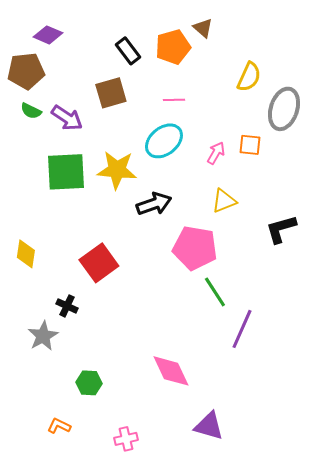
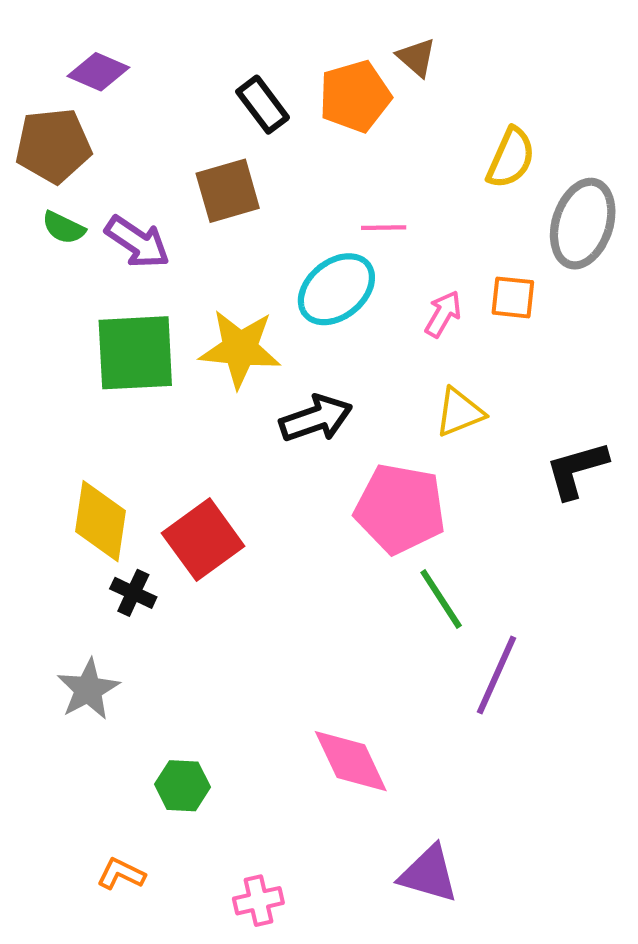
pink line: (174, 100) -> (384, 228), moved
yellow diamond: (26, 254) -> (100, 521), moved, size x1.4
black cross: (67, 306) -> (133, 593), moved

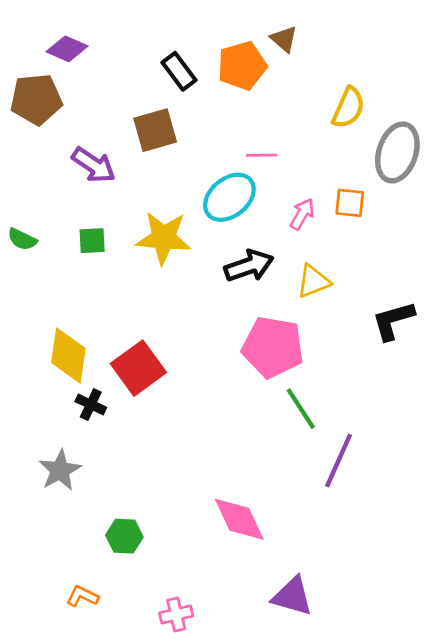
green semicircle: (64, 228) -> (22, 239), moved
green square: (135, 353) -> (92, 241), size x0.5
black arrow: (316, 418) -> (249, 266), moved

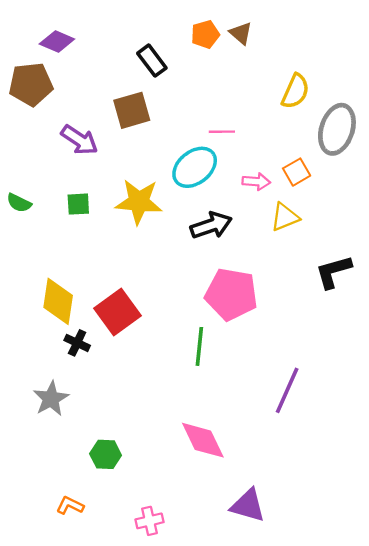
orange pentagon: (242, 66) -> (205, 34), moved, size x0.7
orange square: (350, 203) -> (297, 172), turned -36
pink arrow: (302, 214) -> (256, 182), turned 64
yellow triangle: (313, 281) -> (285, 217), moved
green line: (301, 409) -> (199, 346), moved, turned 39

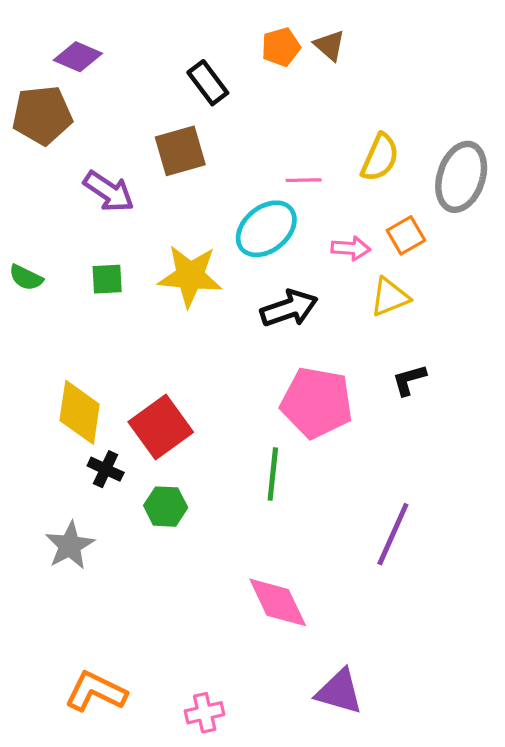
yellow semicircle: (295, 91) -> (380, 157), moved
black L-shape: (333, 272) -> (409, 380), moved, size x0.7
green hexagon: (106, 454) -> (166, 507), moved
orange L-shape: (70, 505) -> (96, 692), size x1.6

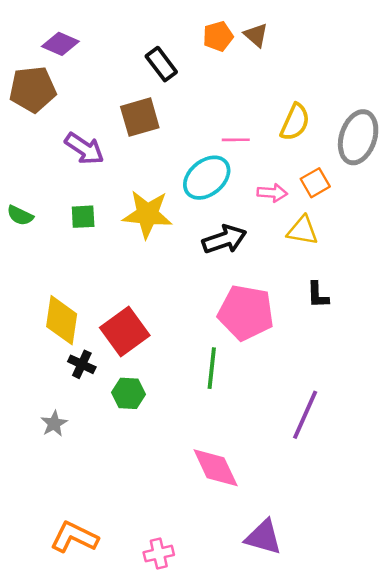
yellow triangle: (390, 297) -> (303, 231), turned 32
black L-shape: (409, 380) -> (318, 295), turned -76
gray star: (70, 545) -> (54, 424), size x0.7

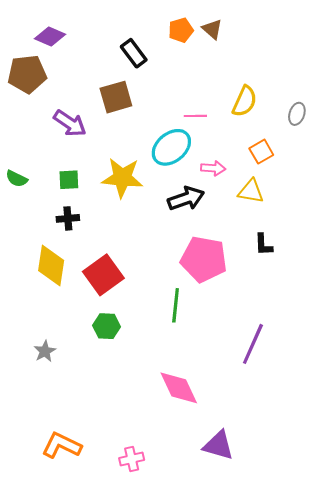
gray ellipse: (358, 137) -> (297, 114), size x0.5
pink arrow: (272, 193) -> (213, 168), moved
black cross: (82, 364) -> (68, 218), moved, turned -30

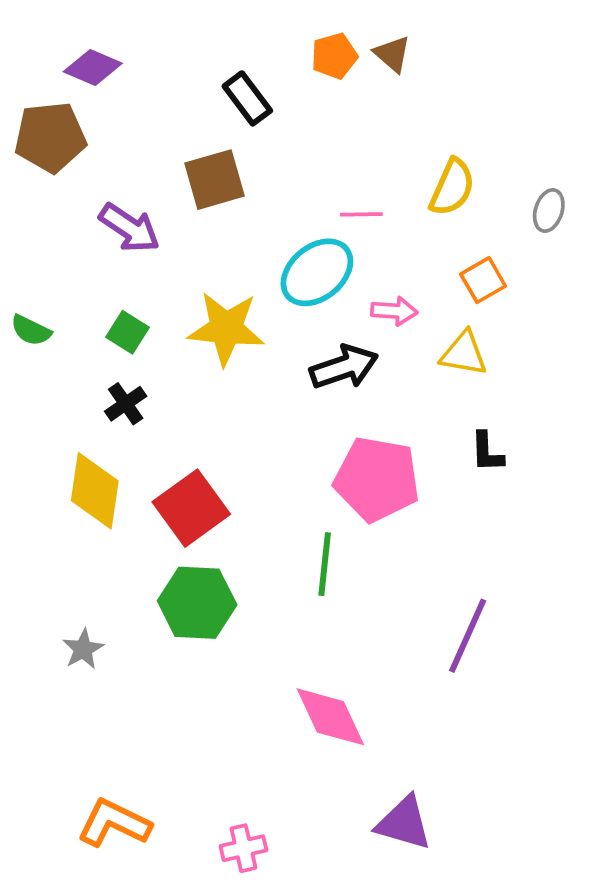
green square: (69, 180) -> (128, 332), turned 35
black cross: (68, 218) -> (126, 404), turned -30
green hexagon: (107, 326) -> (197, 603), size x1.5

